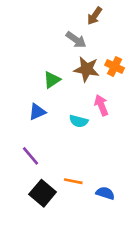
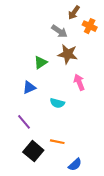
orange cross: (115, 66) -> (90, 26), moved
cyan semicircle: (79, 121) -> (57, 103), moved
blue semicircle: (105, 193) -> (75, 165), moved, turned 120

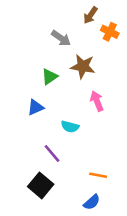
gray arrow: (59, 31) -> (61, 38), moved
purple line: (24, 122) -> (52, 153), moved
orange line: (57, 142) -> (98, 175), moved

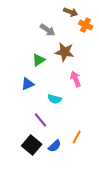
brown arrow: (90, 15) -> (71, 12), turned -104
orange line: (98, 175) -> (77, 137), turned -72
blue semicircle: (92, 202) -> (55, 146), moved

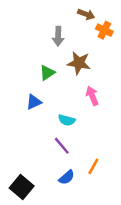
gray arrow: (48, 30) -> (58, 36), turned 56
purple line: (41, 120) -> (62, 146), moved
black square: (32, 145) -> (22, 187), moved

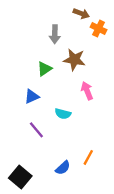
purple line: (62, 146) -> (36, 130), moved

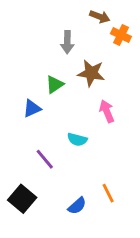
blue triangle: (32, 96) -> (32, 108), moved
orange line: (88, 157) -> (108, 193), turned -56
black square: (20, 177) -> (22, 199), moved

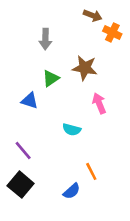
gray arrow: (67, 42) -> (45, 39), moved
blue triangle: (32, 108) -> (30, 101), turned 42
purple line: (45, 159) -> (23, 150), moved
orange line: (108, 193) -> (91, 171), moved

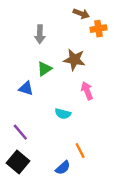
orange cross: (112, 32) -> (98, 29), turned -35

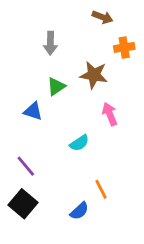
orange cross: (98, 29) -> (124, 47), moved
cyan semicircle: (63, 114) -> (79, 143), turned -49

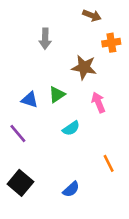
green triangle: (56, 87) -> (57, 95), moved
purple line: (26, 166) -> (18, 134), moved
orange line: (101, 189) -> (109, 163), moved

